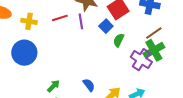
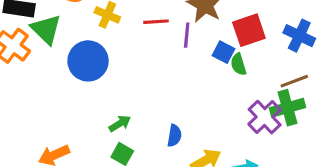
blue square: (106, 26) -> (223, 52), turned -32
green semicircle: (119, 40) -> (238, 64), moved, turned -56
blue semicircle: (89, 85) -> (174, 136), turned 32

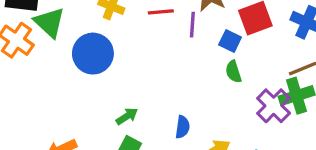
green semicircle: (238, 64) -> (233, 72), moved

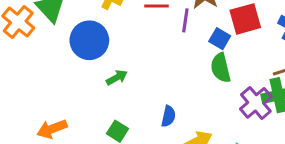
green semicircle: (233, 72) -> (221, 68), size x1.4
green arrow: (127, 116) -> (117, 77), moved

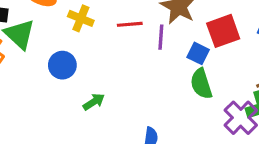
blue circle: (89, 40) -> (62, 65), size x0.7

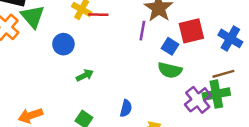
red line: (130, 24) -> (98, 15), moved
green semicircle: (201, 84) -> (170, 70), turned -65

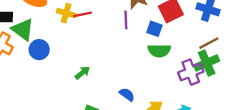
blue circle: (63, 44) -> (39, 50), moved
purple cross: (198, 100) -> (191, 72), turned 30
blue semicircle: (126, 108) -> (127, 94), turned -56

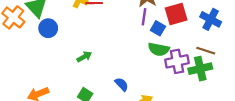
purple line: (126, 20) -> (144, 17), moved
brown line: (209, 43) -> (206, 51), turned 36
purple cross: (191, 72) -> (177, 61), moved

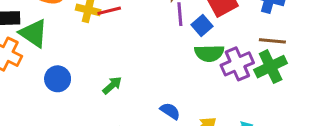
blue circle: (48, 28) -> (58, 79), moved
blue square: (158, 28) -> (202, 25), turned 32

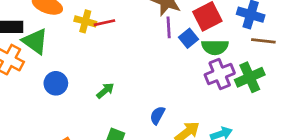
brown line: (272, 41) -> (263, 41), moved
green semicircle: (209, 53) -> (215, 47), moved
blue semicircle: (170, 111) -> (157, 115), turned -96

